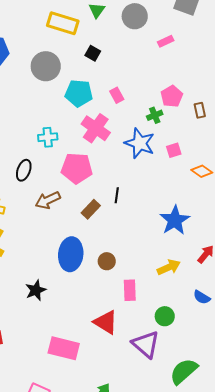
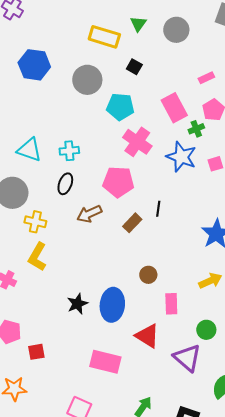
pink rectangle: (166, 41) -> (206, 78), moved
pink rectangle: (117, 95) -> (174, 108), moved, size x1.8
cyan cross: (48, 137) -> (69, 151), moved
blue ellipse: (71, 254) -> (112, 305), moved

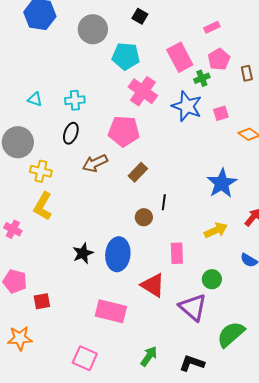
cyan triangle: (29, 150) -> (35, 99), size x0.6
black line: (158, 209) -> (164, 202), moved
brown circle: (148, 275) -> (144, 217), moved

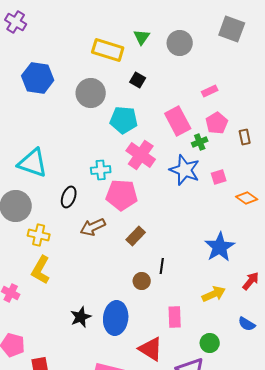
cyan triangle: (35, 99) -> (33, 163), size x2.0
cyan cross: (75, 100) -> (101, 170), moved

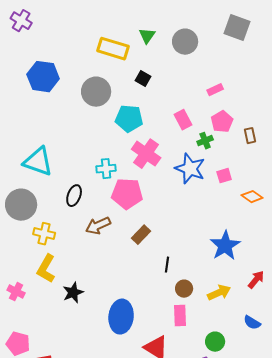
pink rectangle: (178, 121) -> (183, 120), size x0.7
brown circle: (142, 281) -> (184, 289), moved
black star: (81, 317) -> (73, 293), moved

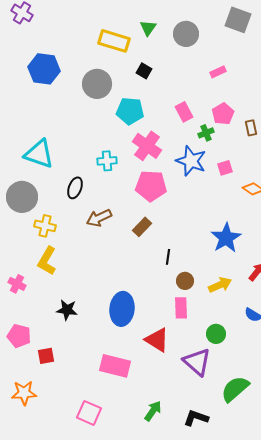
pink rectangle: (215, 90) -> (218, 72), moved
pink pentagon: (127, 194) -> (151, 186), moved
black star: (73, 293) -> (67, 310), moved, turned 30

